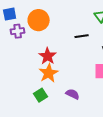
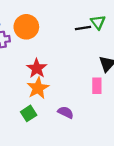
black line: (82, 36) -> (83, 28), moved

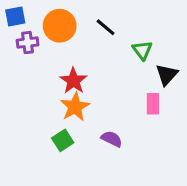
green triangle: (98, 22) -> (142, 50), moved
black line: (83, 28) -> (106, 27), moved, turned 49

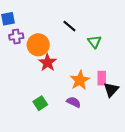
orange circle: (60, 26) -> (38, 45), moved
black triangle: (167, 75) -> (111, 90), moved
orange star: (75, 107) -> (80, 80), moved

